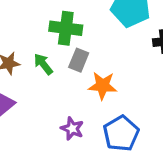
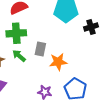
green cross: (66, 28) -> (16, 33), moved

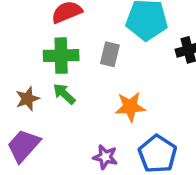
gray rectangle: (40, 49) -> (110, 54), moved

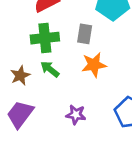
orange star: (130, 107) -> (94, 65), moved
purple star: (105, 157) -> (76, 115), moved

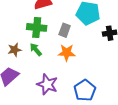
purple star: (76, 115) -> (47, 84), size x1.5

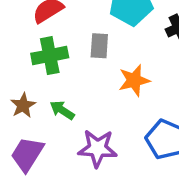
green arrow: (36, 50) -> (62, 110), moved
orange star: (67, 53) -> (134, 80), moved

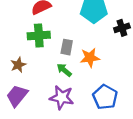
gray rectangle: (99, 46) -> (67, 47), moved
green arrow: (62, 110) -> (64, 70), moved

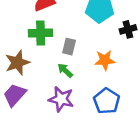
orange star: (90, 58) -> (105, 60), moved
brown star: (18, 65) -> (17, 63), size x1.5

